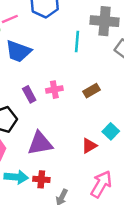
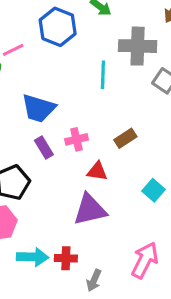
blue trapezoid: (18, 51) -> (39, 108), moved
purple triangle: (40, 143) -> (90, 210), moved
red triangle: (89, 146) -> (97, 171), moved, turned 42

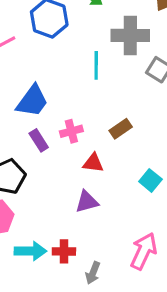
blue trapezoid: (39, 108) -> (32, 101), turned -69
purple triangle: (90, 210) -> (87, 202), size x0.7

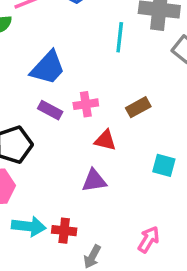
purple rectangle: (39, 140) -> (50, 110), turned -35
cyan square: (150, 180) -> (164, 165), turned -30
pink arrow: (144, 251) -> (149, 239), size x0.7

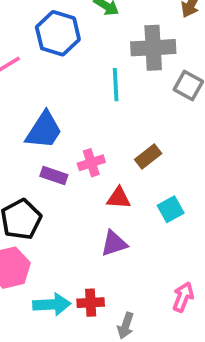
cyan square: (164, 165) -> (171, 209), moved, turned -35

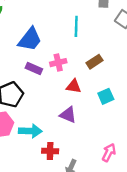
cyan line: (116, 85) -> (76, 26), moved
purple triangle: (114, 243) -> (68, 115), turned 36
cyan arrow: (52, 304) -> (30, 131), moved

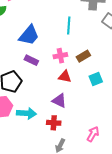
pink cross: (58, 63) -> (60, 56), moved
cyan square: (106, 96) -> (96, 79), moved
red cross: (50, 151) -> (54, 123), moved

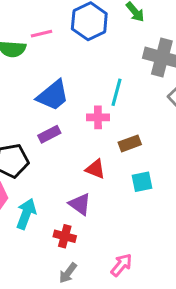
pink cross: (60, 56) -> (98, 117), moved
purple rectangle: (31, 60) -> (49, 134), turned -64
cyan arrow: (27, 113) -> (26, 214), turned -84

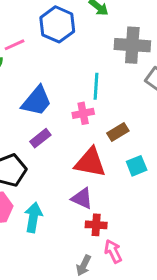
red triangle: (95, 169) -> (90, 162), size x1.6
red cross: (65, 236) -> (96, 225), moved
pink arrow: (121, 265) -> (113, 251), moved, turned -55

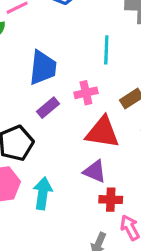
blue trapezoid: (37, 101) -> (43, 68), turned -32
pink cross: (83, 113) -> (86, 93), moved

